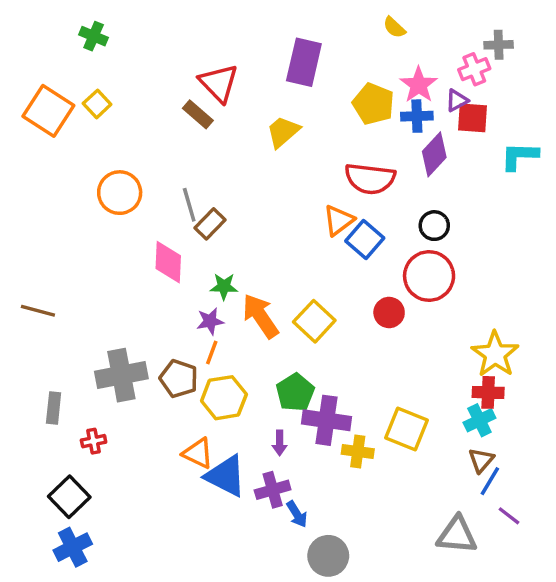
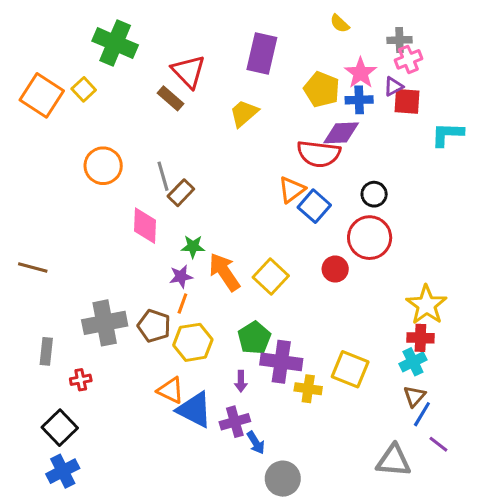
green cross: (94, 36) -> (115, 43), moved, size x1.8
gray cross: (499, 45) -> (400, 40), moved
purple diamond: (434, 154) -> (341, 133), moved, turned 45

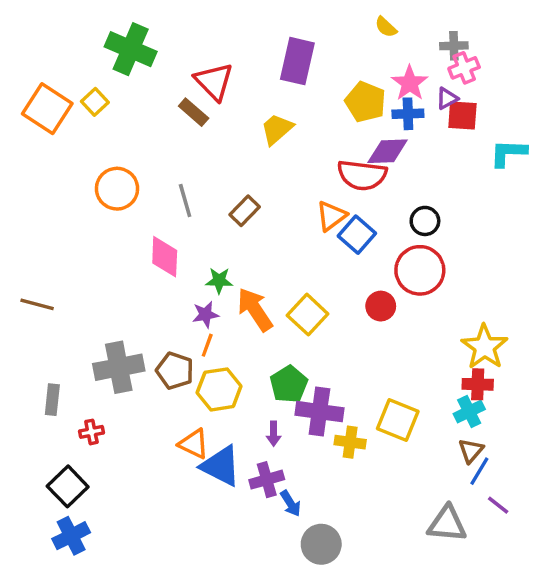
brown rectangle: (181, 193) -> (245, 211), moved

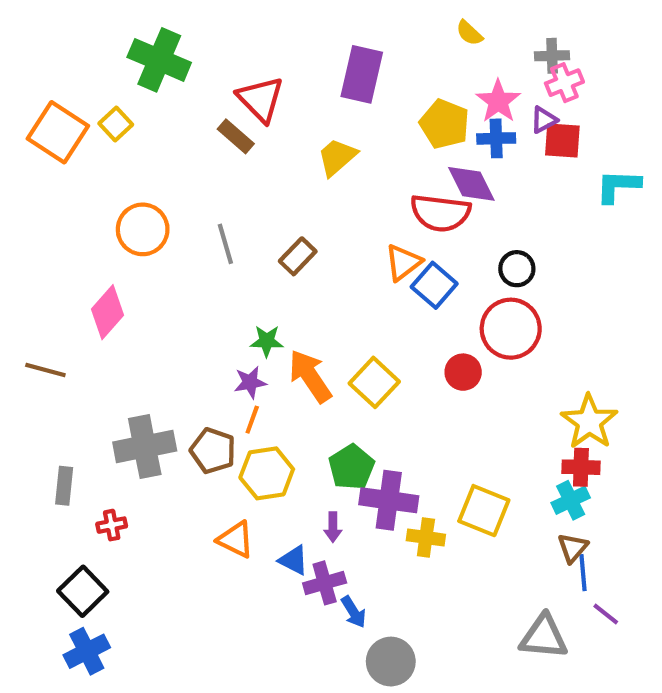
purple diamond: (388, 151) -> (471, 184), turned 66
pink diamond: (165, 257) -> (108, 312), moved, turned 39
blue triangle: (221, 466) -> (294, 560), moved, size x0.6
blue line: (479, 471) -> (583, 573), turned -36

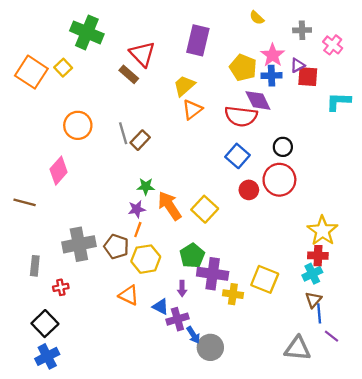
pink cross: (564, 83) -> (333, 45), moved, turned -30
brown rectangle: (298, 256) -> (140, 140), moved
orange triangle: (403, 262) -> (192, 109), moved
red circle: (463, 372) -> (249, 190), moved
gray circle: (391, 662) -> (210, 347), moved

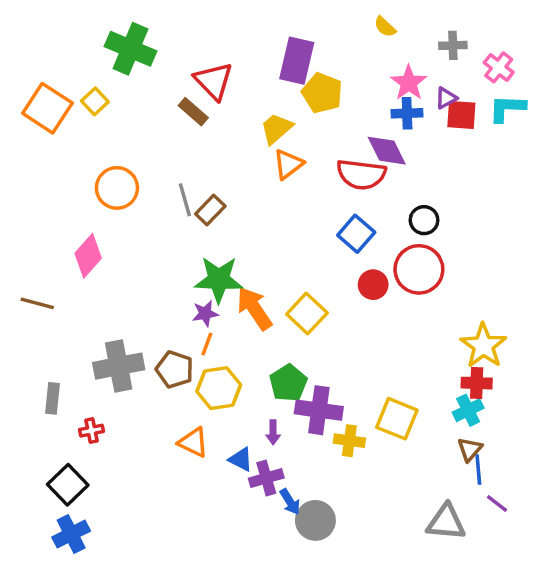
yellow pentagon: (243, 68) -> (322, 93), moved
cyan L-shape: (338, 102) -> (507, 108), moved
green star: (146, 187) -> (219, 280), size x1.8

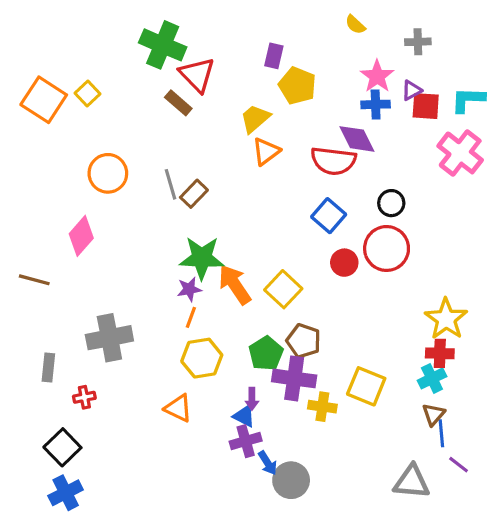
green cross: (131, 49) -> (163, 45), moved
purple rectangle: (297, 61) -> (274, 56), size x0.6
pink cross: (499, 67) -> (460, 153), moved, size x1.6
brown pentagon: (175, 369) -> (304, 341), moved
blue triangle: (241, 459) -> (244, 416), moved

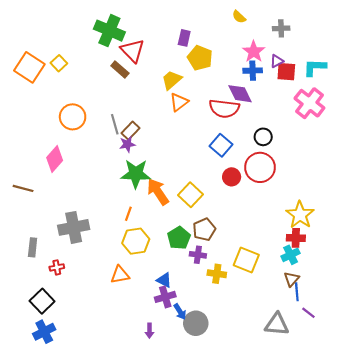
purple star: (189, 289) -> (127, 144), moved
brown pentagon: (304, 341) -> (204, 230), turned 30
purple cross: (294, 378) -> (198, 255), size x0.6
purple arrow: (252, 399) -> (149, 331), moved
orange triangle: (178, 408) -> (120, 275), turned -36

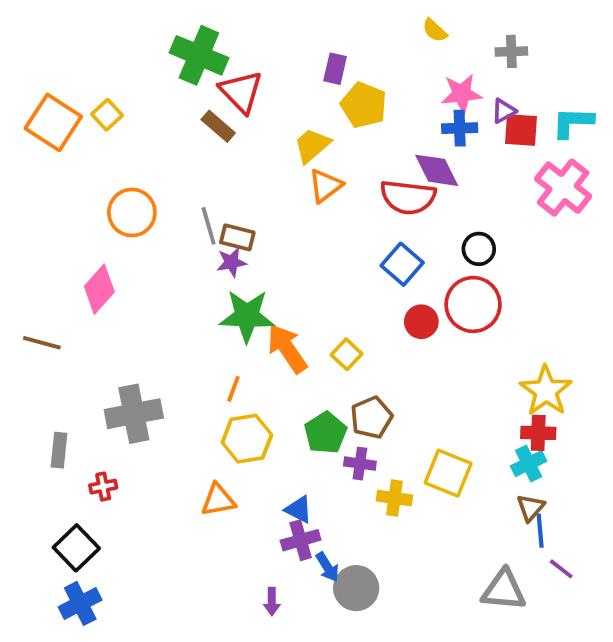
pink star: (254, 52) -> (462, 94), turned 30
brown rectangle: (130, 131) -> (237, 237), turned 60
yellow square: (191, 195) -> (347, 354), size x0.7

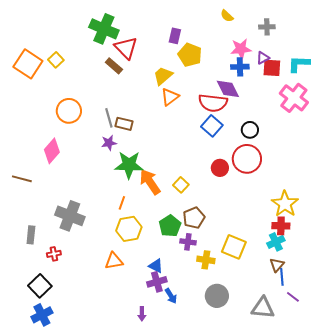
purple star: (232, 262) -> (109, 143), moved
blue square: (402, 264) -> (212, 126), moved
gray cross: (134, 414) -> (70, 216), turned 32
gray circle: (356, 588) -> (217, 296), moved

